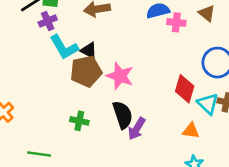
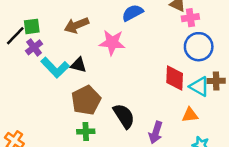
pink cross: (176, 22) -> (190, 18), moved
brown pentagon: (86, 71) -> (86, 100), moved
pink star: (120, 76) -> (112, 43), moved
purple arrow: (137, 129) -> (156, 132), moved

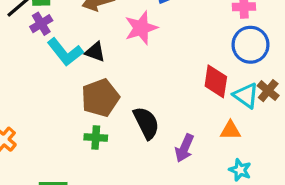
pink star: (112, 43) -> (141, 28), turned -30
brown cross: (216, 81) -> (268, 91), turned 35

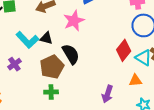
purple cross: (41, 24) -> (14, 64), moved
red diamond: (216, 81) -> (124, 50), turned 35
black semicircle: (146, 123) -> (71, 54), moved

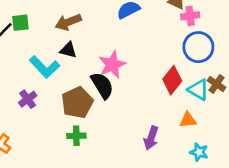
pink star: (74, 21) -> (112, 65), moved
black triangle: (46, 38) -> (68, 50), moved

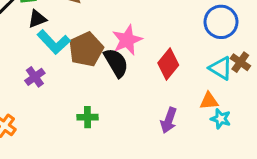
black triangle: (68, 50) -> (37, 19), moved, turned -36
red diamond: (172, 80) -> (168, 64), moved
brown pentagon: (77, 102) -> (86, 49), moved
cyan star: (199, 152) -> (221, 119), moved

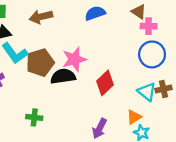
brown cross: (240, 62) -> (163, 89), turned 35
black semicircle: (116, 63) -> (63, 76), turned -75
orange triangle: (209, 101) -> (134, 117), turned -35

